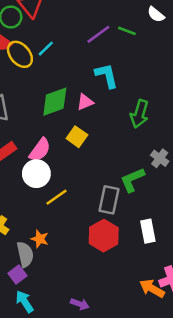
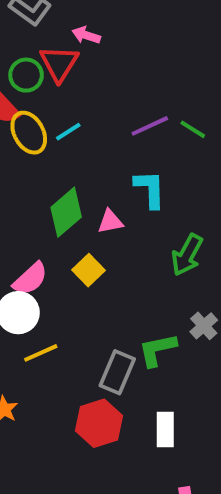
green diamond: (55, 102) -> (66, 212), turned -32

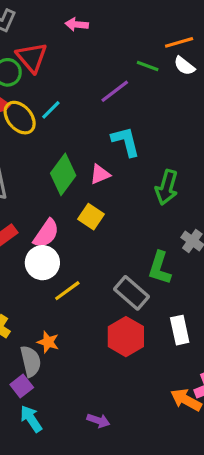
pink arrow: (86, 35) -> (77, 24), moved
green line: (193, 129) -> (148, 66), moved
green L-shape: (157, 350) -> (160, 268), turned -48
gray rectangle: (117, 372) -> (131, 293), turned -60

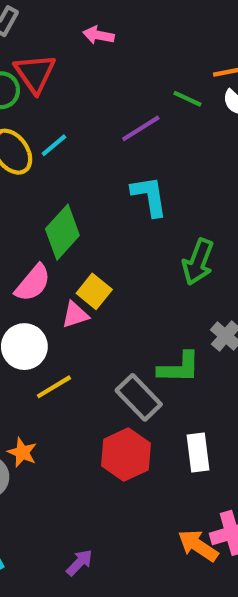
pink triangle: (100, 174) -> (75, 315), moved
pink semicircle: (46, 233) -> (33, 283), moved
green L-shape: (160, 268) -> (179, 368), turned -112
purple arrow: (98, 421) -> (79, 563), turned -70

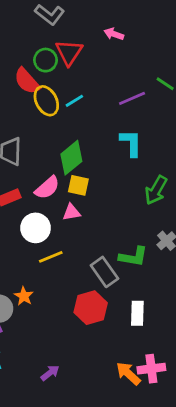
yellow square: (94, 291) -> (78, 185), moved, turned -35

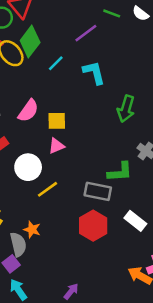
cyan line: (74, 101) -> (56, 63), moved
green diamond: (71, 158) -> (30, 42), moved
pink semicircle: (47, 188) -> (28, 111), moved
gray rectangle: (104, 272) -> (98, 191), turned -30
white rectangle: (137, 313) -> (135, 221), turned -40

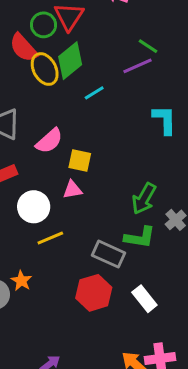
green line: (112, 13) -> (148, 46), moved
cyan L-shape: (94, 73) -> (164, 120), moved
green arrow: (126, 109) -> (144, 199), moved

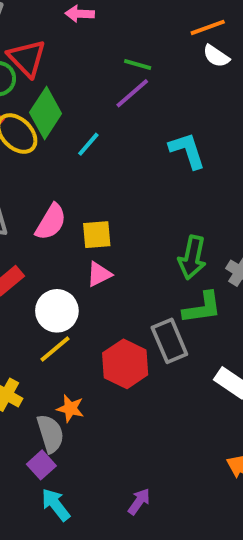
yellow line: (50, 238) -> (55, 349), moved
gray rectangle: (109, 254) -> (169, 341), turned 60
red hexagon: (94, 293) -> (125, 364), moved

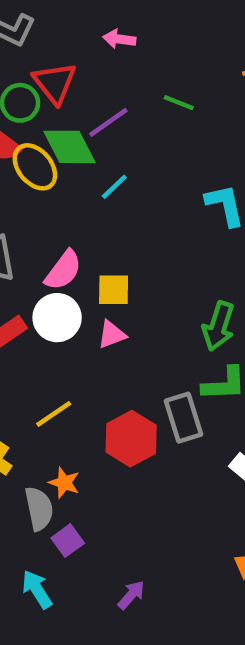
purple line: (132, 93) -> (108, 122), moved
green diamond: (46, 113) -> (70, 147), turned -66
white circle: (57, 311) -> (57, 318), moved
purple square: (41, 465) -> (68, 541), moved

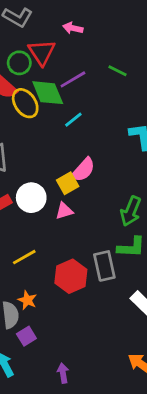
pink arrow: (119, 39) -> (73, 28), moved
pink semicircle: (63, 270) -> (83, 170), moved
yellow square: (114, 290) -> (68, 183), turned -35
purple arrow: (131, 595) -> (63, 373), turned -54

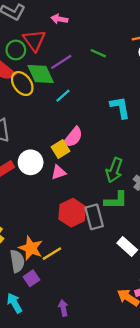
yellow line: (24, 257) -> (52, 254), moved
red hexagon: (71, 276) -> (72, 213), moved
orange star: (27, 300) -> (31, 248), size x1.5

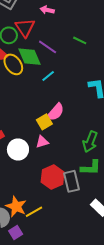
purple line: (61, 62) -> (48, 47), turned 66
white circle: (31, 162) -> (18, 149), moved

